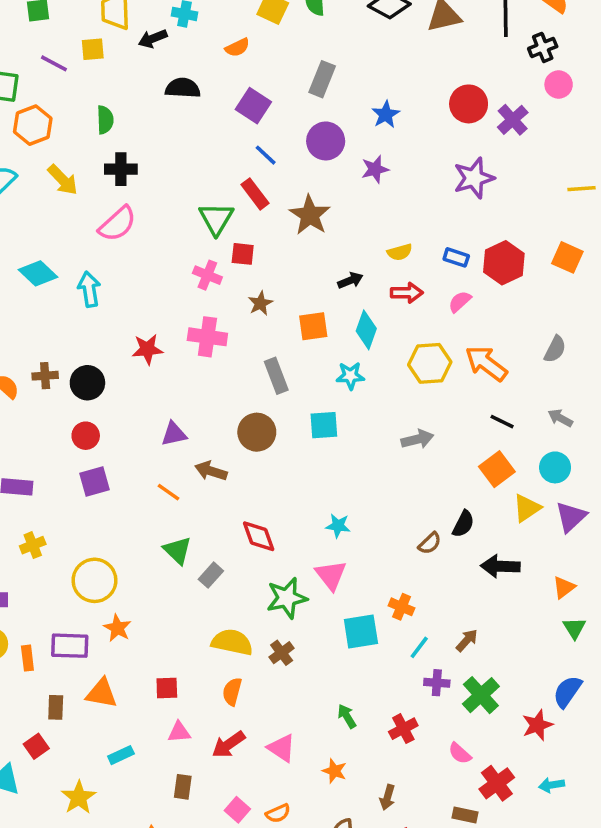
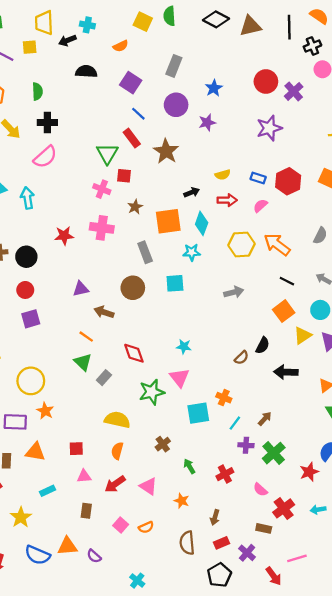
orange square: (313, 326) -> (168, 221), size x1.4
orange line: (169, 492) -> (86, 337), moved
brown cross: (282, 653) -> (163, 444), moved

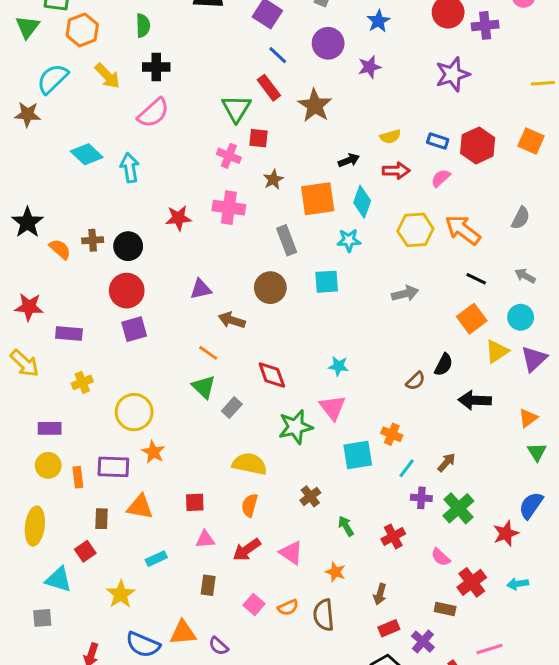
purple cross: (294, 91) -> (485, 25), turned 36
red circle: (25, 290) -> (127, 291), size x1.5
brown semicircle: (187, 543) -> (324, 615), moved

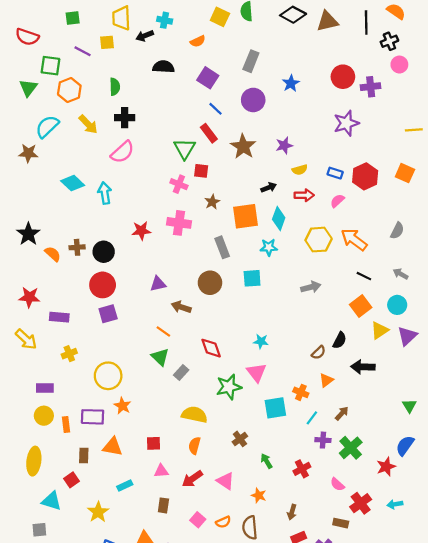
purple star: (370, 67) -> (284, 145), moved
orange triangle: (528, 418) -> (326, 380), moved

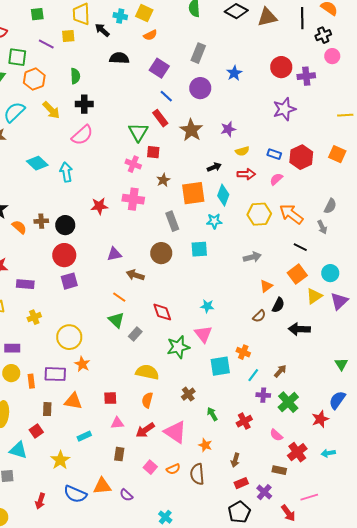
yellow square: (220, 17) -> (144, 13), moved
black arrow: (145, 36) -> (102, 30), turned 63
gray arrow: (401, 274) -> (322, 227), moved, turned -144
orange triangle: (326, 380) -> (266, 286), moved
pink triangle: (225, 481) -> (175, 432), size x1.4

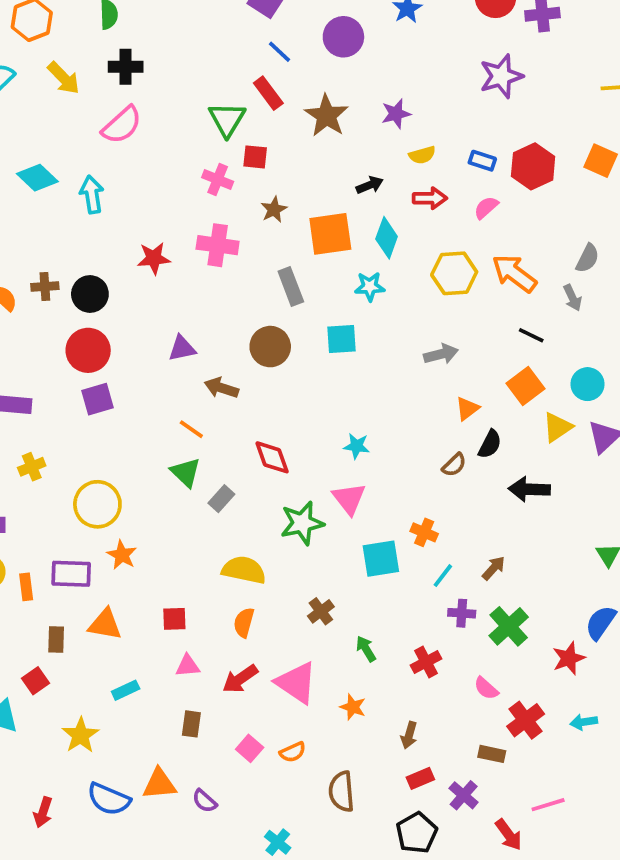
brown semicircle: (197, 474) -> (342, 792), moved

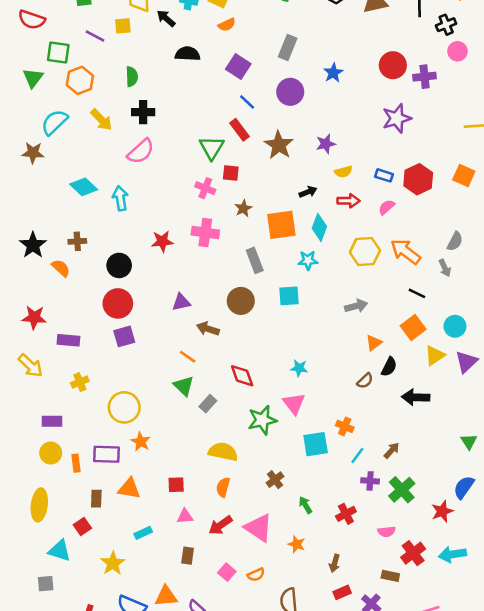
brown cross: (45, 286) -> (77, 241), moved
pink semicircle: (486, 688) -> (387, 532), turned -48
cyan arrow: (584, 722) -> (452, 554), size x1.5

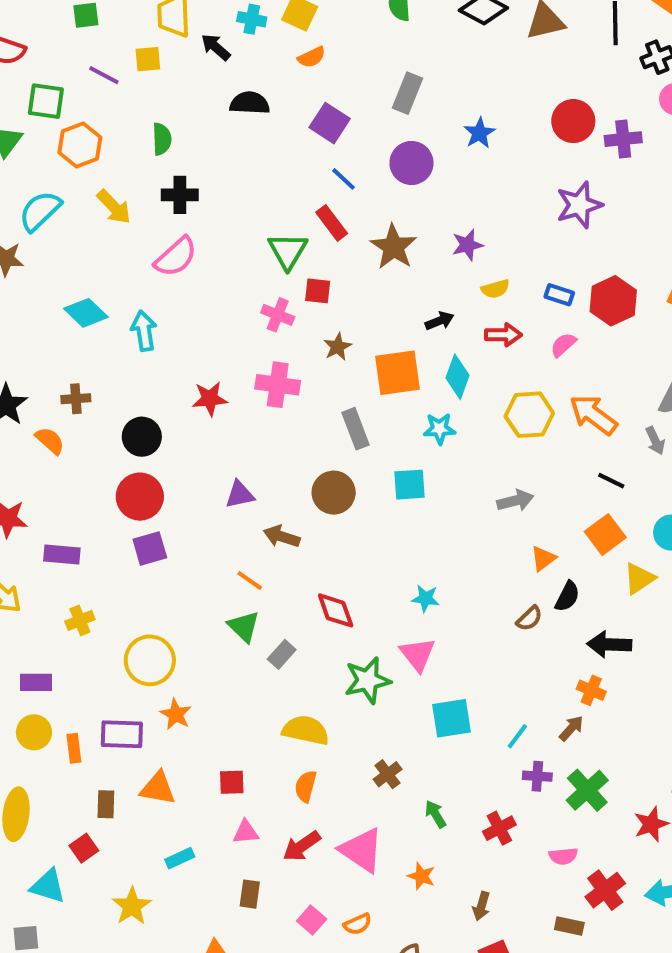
orange cross: (345, 426) -> (591, 690), moved

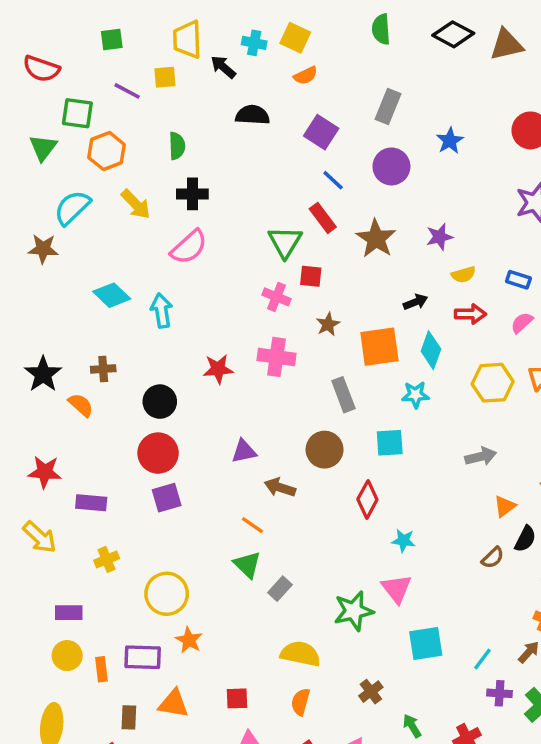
red diamond: (336, 610) -> (367, 499), moved, turned 48

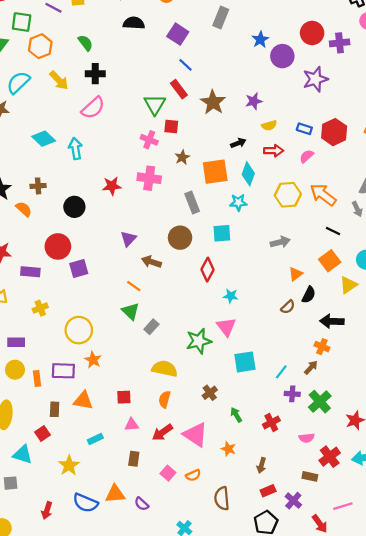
green semicircle: (177, 146) -> (85, 43), turned -35
purple circle: (391, 166) -> (282, 56), moved
purple triangle: (244, 451) -> (128, 239), turned -35
red circle: (158, 453) -> (58, 246), moved

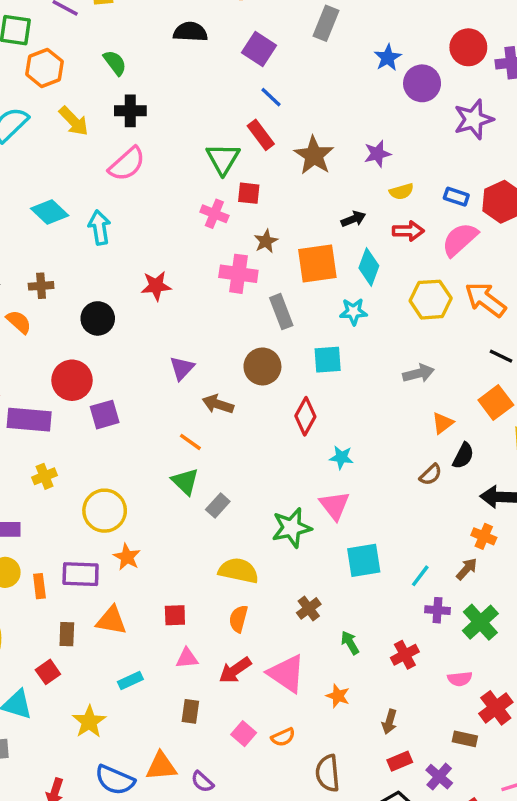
pink semicircle: (307, 156) -> (460, 239), size x1.6
pink cross: (149, 178) -> (238, 274), moved
purple rectangle: (30, 272) -> (29, 420), size x1.4

